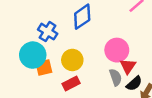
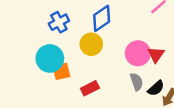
blue cross: (48, 32) -> (59, 22), moved, turned 30
yellow circle: (72, 60) -> (91, 44), moved
red triangle: (128, 66) -> (156, 55), moved

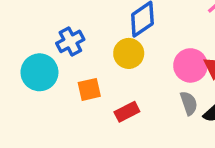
blue cross: (59, 22) -> (70, 41), moved
cyan circle: (50, 58) -> (39, 72), moved

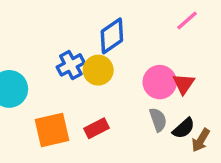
blue cross: (70, 41) -> (71, 65), moved
orange square: (89, 89) -> (52, 130), moved, size x1.5

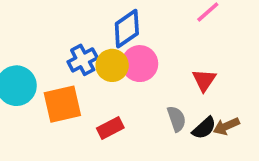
pink circle: (160, 82) -> (140, 64), moved
orange square: (52, 130) -> (62, 104), moved
brown arrow: (201, 140) -> (226, 126), moved, turned 35

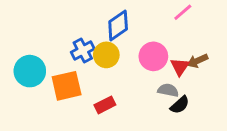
pink circle: (140, 64) -> (153, 56), moved
gray semicircle: (177, 119) -> (168, 90), moved, turned -60
brown arrow: (226, 126) -> (197, 61), moved

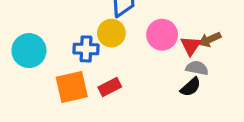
blue cross: (83, 50) -> (86, 49), moved, turned 30
orange square: (67, 86) -> (72, 87), moved
gray semicircle: (168, 90) -> (197, 68), moved

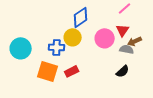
red triangle: (191, 46) -> (123, 30), moved
gray semicircle: (197, 68) -> (127, 49), moved
orange square: (72, 87) -> (48, 71), turned 30

